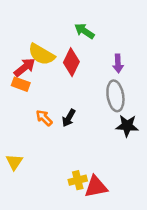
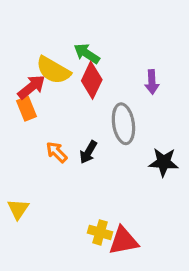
green arrow: (84, 31) -> (87, 54), moved
orange rectangle: (21, 84) -> (26, 109), turned 48
gray ellipse: (115, 96) -> (123, 124), moved
yellow cross: (78, 180) -> (100, 232), turned 30

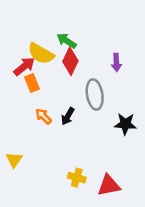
orange rectangle: (26, 109) -> (32, 83), moved
red triangle: (123, 241) -> (109, 185), moved

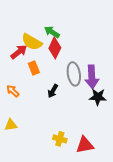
purple arrow: (116, 63) -> (92, 77), moved, size x1.6
orange rectangle: (32, 83) -> (34, 68), moved
orange arrow: (43, 116) -> (13, 91), moved
yellow triangle: (14, 160) -> (11, 125), turned 48

